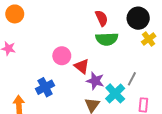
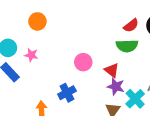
red semicircle: (102, 18) -> (131, 25), moved, turned 77
red triangle: (82, 66) -> (112, 70), moved

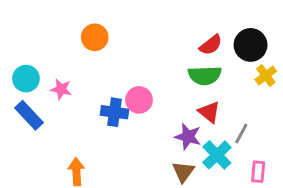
orange circle: (37, 21) -> (95, 37), moved
red triangle: (112, 70) -> (209, 112), moved
blue cross: (67, 93) -> (115, 112), moved, turned 36

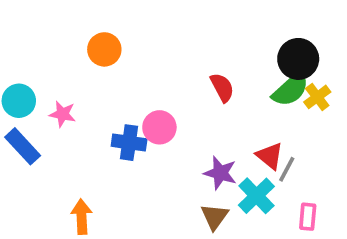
red semicircle: (211, 45) -> (222, 87), moved, turned -80
green semicircle: (205, 75) -> (291, 89), moved, turned -40
red triangle: (209, 112) -> (270, 156), moved

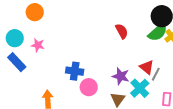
orange circle: (104, 49) -> (35, 12), moved
pink circle: (159, 127) -> (89, 87), moved
blue cross: (129, 143) -> (75, 71), moved

